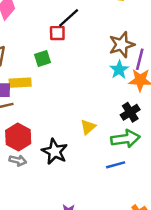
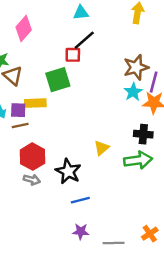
green square: (43, 59) -> (58, 80), size x1.5
black cross: (130, 112) -> (143, 134), turned 36
blue line: (116, 165) -> (80, 200), moved

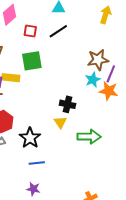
red square: (73, 55) -> (30, 31), moved
black cross: (143, 134) -> (67, 104), moved
yellow triangle: (102, 148) -> (60, 122), turned -32

